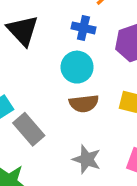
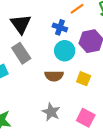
cyan circle: (77, 67) -> (65, 51), moved
gray rectangle: (29, 129) -> (21, 53), moved

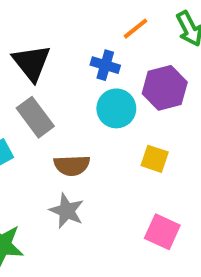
brown semicircle: (54, 76) -> (72, 165), moved
gray star: (51, 112) -> (67, 211), moved

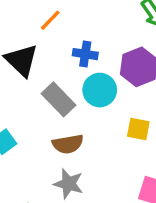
orange line: (135, 29) -> (50, 20), moved
gray rectangle: (35, 117) -> (58, 99), moved

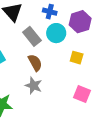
brown semicircle: (68, 144) -> (35, 63), turned -114

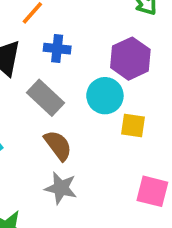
blue cross: (50, 12) -> (57, 49), moved
cyan circle: (56, 33) -> (105, 96), moved

